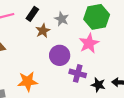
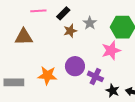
purple circle: (60, 55) -> (75, 66), moved

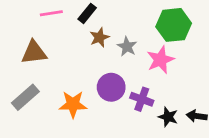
gray star: (90, 23) -> (127, 47), moved
gray rectangle: (14, 82) -> (25, 97), moved, turned -36

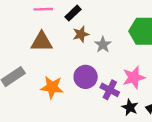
brown triangle: (34, 53) -> (42, 42), moved
pink star: (160, 60) -> (134, 77), moved

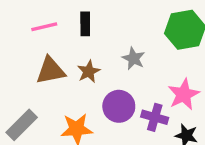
black rectangle: (73, 13) -> (85, 24), turned -35
brown star: (81, 34) -> (89, 72), moved

